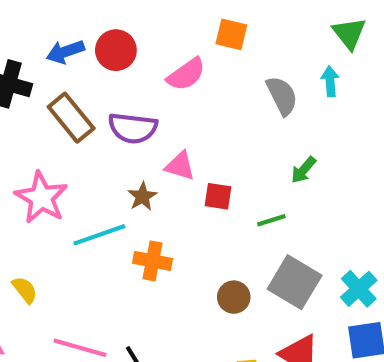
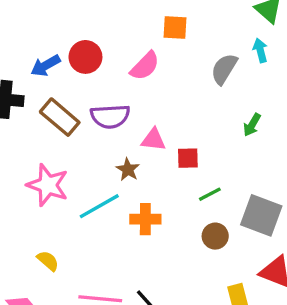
gray semicircle: (282, 96) -> (224, 69), turned -112
green line: (271, 220) -> (210, 194), moved

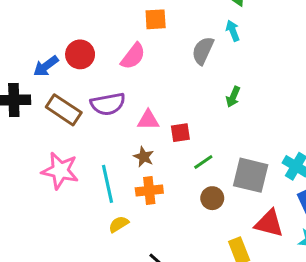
brown star: (128, 169) -> (144, 157), moved
cyan line: (99, 206) -> (108, 184), turned -66
yellow semicircle: (48, 261) -> (119, 224), moved, turned -66

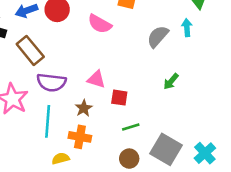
pink semicircle: (133, 56) -> (100, 24), turned 65
purple semicircle: (108, 104) -> (51, 82), moved
yellow semicircle: (119, 224) -> (61, 159), moved

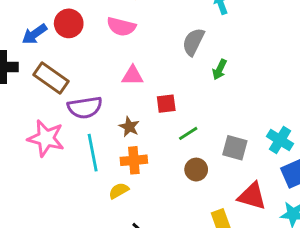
gray semicircle: (158, 37) -> (193, 42), moved
pink triangle: (96, 79) -> (133, 76), moved
gray square: (166, 149) -> (235, 148), size x0.7

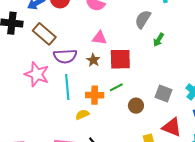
red square: (166, 104) -> (120, 59), size x1.6
brown star: (129, 127) -> (93, 60), moved
green line: (188, 133) -> (116, 87), moved

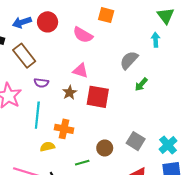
purple semicircle: (65, 56) -> (41, 83), size x0.6
green line: (116, 87) -> (82, 163), moved

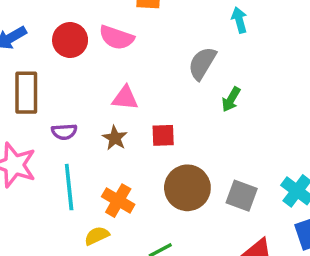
red circle: (48, 22) -> (70, 40), moved
brown rectangle: (24, 56) -> (26, 93), turned 50
red square: (98, 97) -> (163, 135), size x0.6
orange cross: (64, 129) -> (118, 201), turned 30
brown circle: (105, 148) -> (187, 188), moved, size x1.6

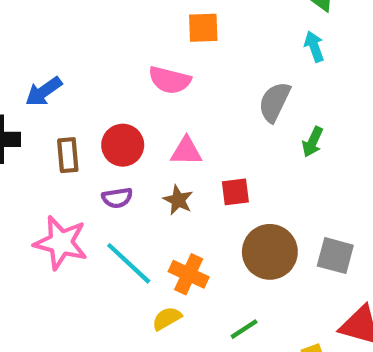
red circle: (70, 40) -> (123, 145), moved
brown rectangle: (26, 93) -> (68, 155), size x0.7
cyan line: (69, 187) -> (129, 263), turned -36

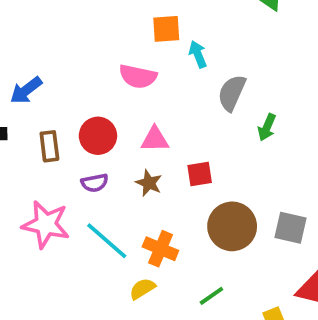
cyan arrow: (314, 46) -> (198, 54), moved

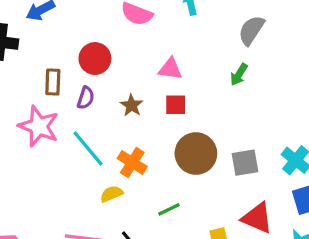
gray semicircle: (232, 93) -> (251, 30), moved
pink triangle: (155, 139) -> (170, 69), moved
brown rectangle: (49, 146) -> (53, 82), moved
purple semicircle: (95, 183) -> (86, 98), turned -70
gray square: (290, 228) -> (245, 163), turned -32

